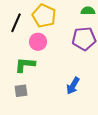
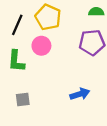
green L-shape: (25, 65) -> (16, 61), moved, turned -90
blue arrow: (73, 86) -> (80, 94), turned -138

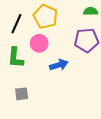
blue arrow: (80, 94) -> (59, 65), moved

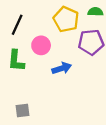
yellow pentagon: (45, 16) -> (66, 19), moved
gray square: (22, 94) -> (23, 111), moved

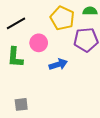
black line: (17, 25) -> (16, 23), turned 36

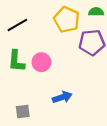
pink circle: (39, 43) -> (41, 62), moved
blue arrow: (58, 64) -> (62, 97), moved

